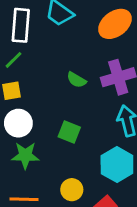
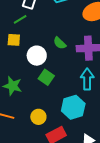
white circle: (18, 123) -> (37, 56), moved

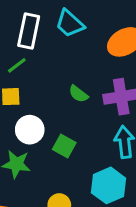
white circle: (37, 56) -> (30, 130), moved

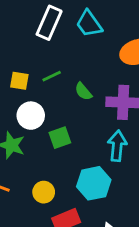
green line: (17, 65) -> (52, 76), moved
green square: (64, 146) -> (60, 138), turned 30

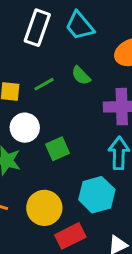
green semicircle: (83, 91) -> (81, 76), moved
yellow circle: (44, 192) -> (44, 208), size x1.5

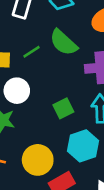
green semicircle: (81, 76) -> (63, 43), size x1.6
green square: (57, 149) -> (63, 108), moved

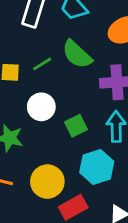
white circle: (17, 91) -> (41, 107), moved

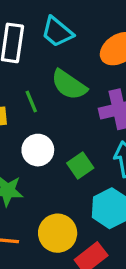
green line: (42, 64) -> (31, 102), turned -72

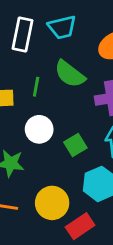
cyan trapezoid: (57, 32) -> (62, 27), turned -56
green line: (31, 102) -> (36, 87), turned 30

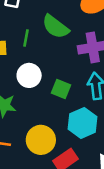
green square: (75, 145) -> (61, 89), turned -36

